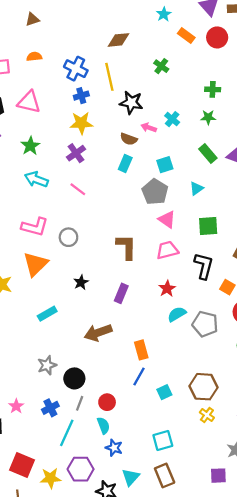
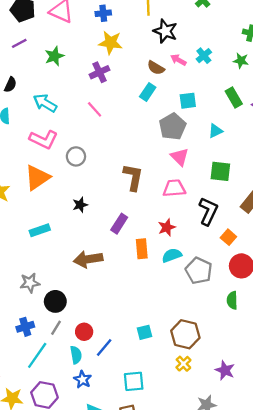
blue cross: (81, 96) -> (103, 13), moved
cyan arrow: (36, 179) -> (45, 103), moved
orange rectangle: (141, 350) -> (142, 249), moved
blue line: (139, 377) -> (104, 348), moved

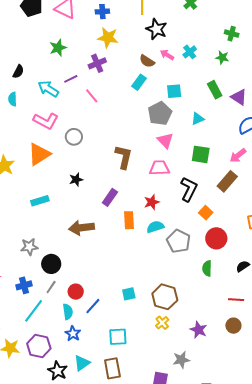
purple line: (19, 43) -> (71, 79), moved

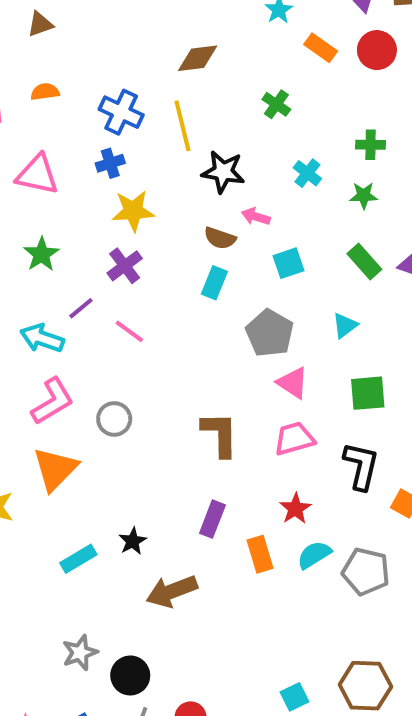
cyan cross: (190, 52) -> (307, 173), moved
cyan square: (174, 91) -> (288, 263), moved
pink L-shape: (46, 121) -> (52, 401), turned -45
black star: (76, 180) -> (133, 541), moved

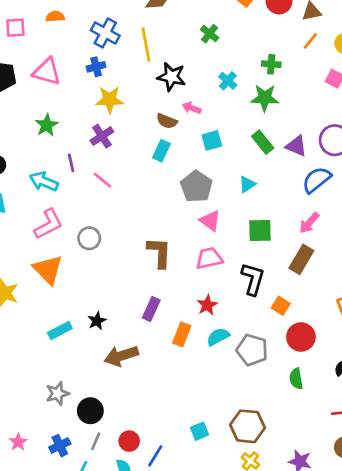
green star: (364, 195) -> (265, 98), size x1.5
purple line: (81, 308) -> (71, 163), turned -66
orange triangle: (55, 469) -> (48, 270), turned -32
orange rectangle: (260, 554) -> (182, 334), turned 35

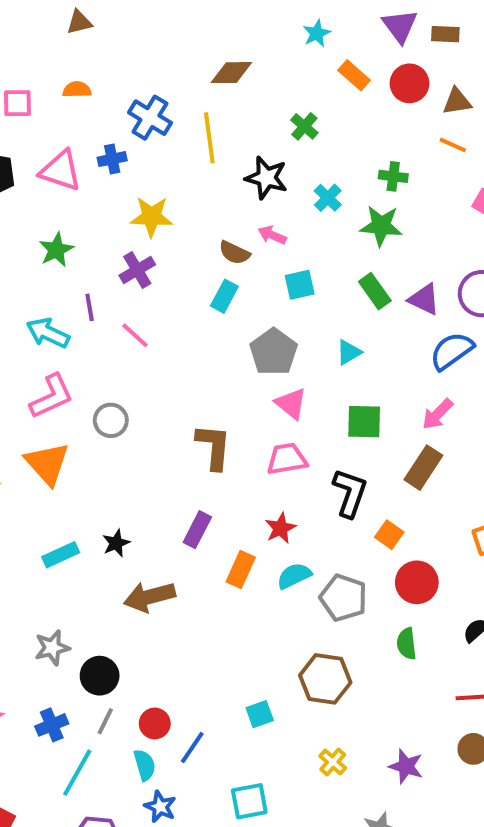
orange line: (310, 41) -> (453, 145), turned 72
blue cross: (96, 67) -> (112, 159), moved
black star: (171, 77) -> (266, 178), moved
brown hexagon: (247, 426) -> (325, 679), moved

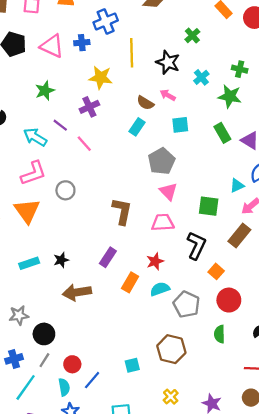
blue cross: (150, 118) -> (106, 21), turned 30
yellow line: (209, 138) -> (132, 53), moved
purple line: (90, 307) -> (60, 125), turned -49
cyan triangle: (349, 352) -> (237, 185), moved

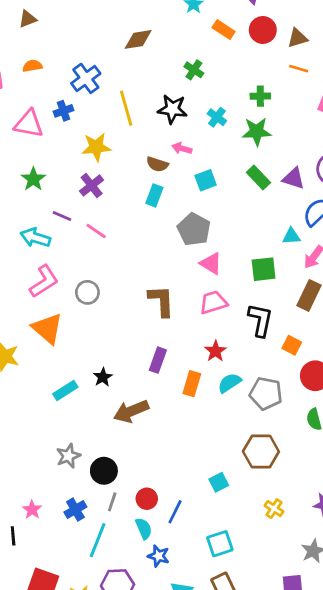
cyan triangle: (237, 185) -> (291, 236), turned 35

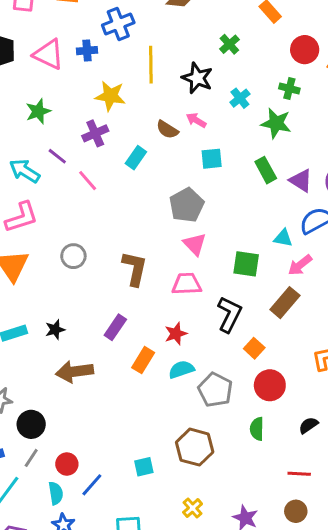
red circle: (263, 30) -> (305, 50), moved
cyan rectangle: (154, 195) -> (136, 158), moved
gray circle: (87, 292) -> (73, 256), moved

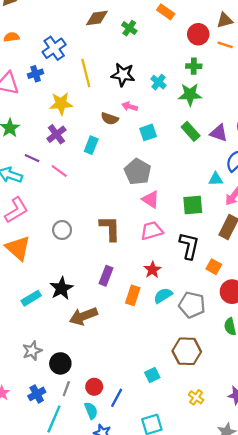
green cross: (229, 44) -> (129, 28), moved
black star: (55, 330) -> (61, 288), size x1.5

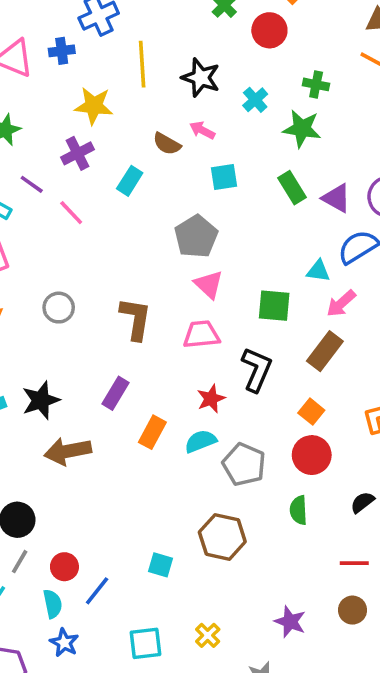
red circle: (198, 34) -> (269, 30), moved
orange square: (214, 267) -> (311, 412), moved
red star: (152, 270) -> (211, 399), moved
cyan square: (152, 375) -> (161, 565), turned 32
yellow cross: (196, 397) -> (208, 635), moved

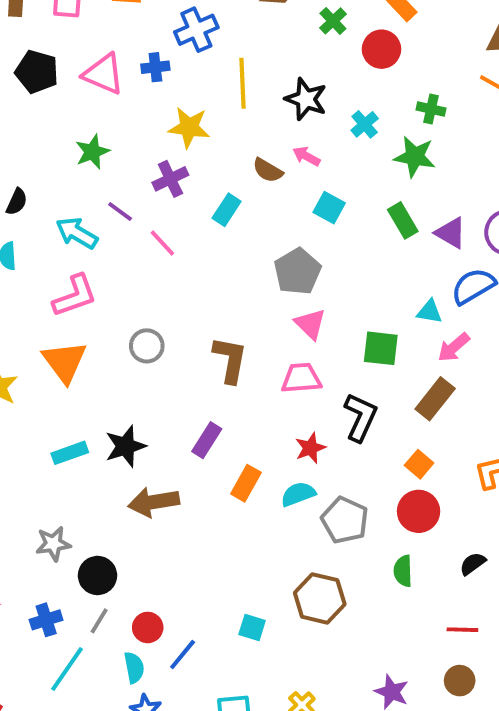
cyan square: (224, 177) -> (329, 208), turned 36

